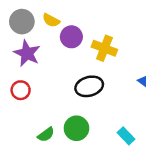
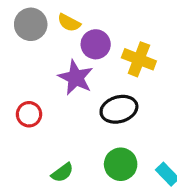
purple star: (27, 53) -> (76, 78), moved
green circle: (76, 128) -> (121, 164), moved

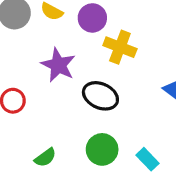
purple circle: (96, 44) -> (92, 18), moved
black ellipse: (119, 109) -> (100, 96), turned 40

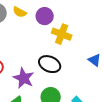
purple star: (58, 65) -> (24, 78), moved

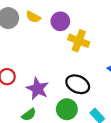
black ellipse: (50, 64) -> (78, 84), moved

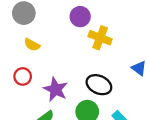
yellow semicircle: (33, 17) -> (32, 45), moved

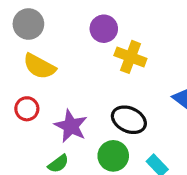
yellow semicircle: (32, 45) -> (39, 66), size x1.5

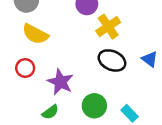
yellow cross: (130, 57) -> (108, 27), turned 35
black ellipse: (129, 120) -> (112, 60), moved

